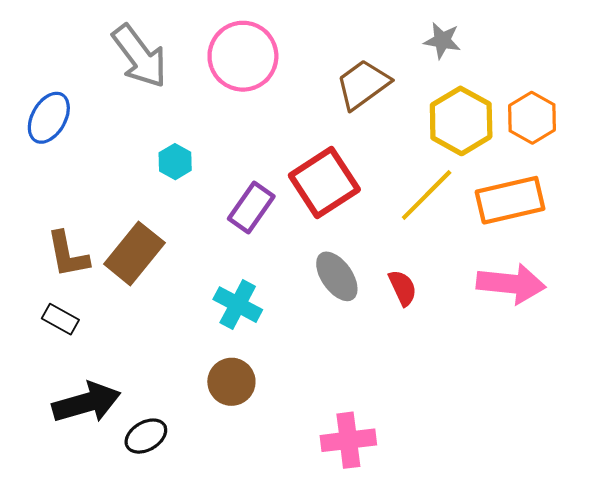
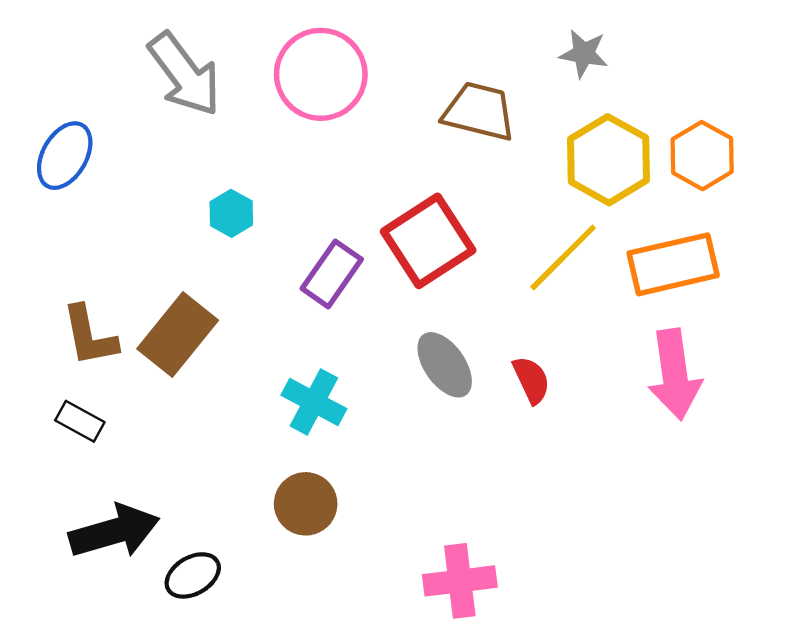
brown trapezoid: (363, 84) -> (479, 111), turned 50
pink arrow: (511, 284) -> (675, 374), turned 76

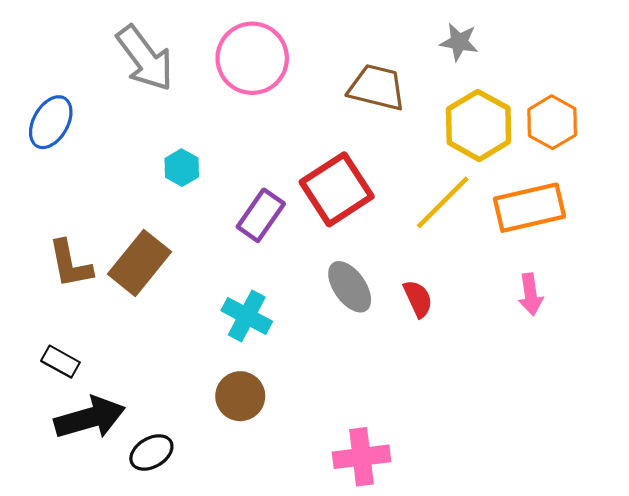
pink arrow: (675, 374) -> (530, 294), size x0.6
black rectangle: (80, 421) -> (60, 362), moved

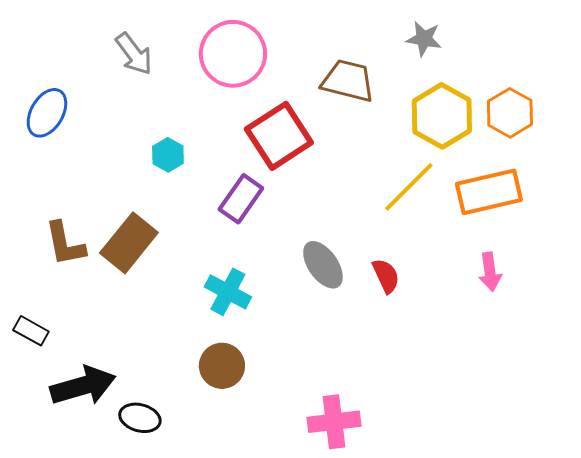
gray arrow: (145, 58) -> (134, 54), size x0.7
red square: (337, 189) -> (279, 136), moved
black rectangle: (60, 362) -> (31, 331), moved
black ellipse: (151, 452) -> (140, 418), turned 45

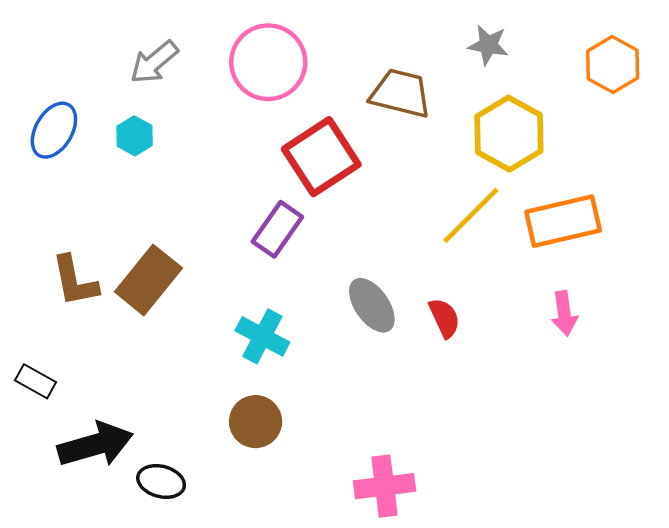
gray arrow: (134, 54) -> (154, 62), turned 87
orange hexagon: (510, 113) -> (613, 65), moved
cyan hexagon: (168, 155) -> (135, 136), moved

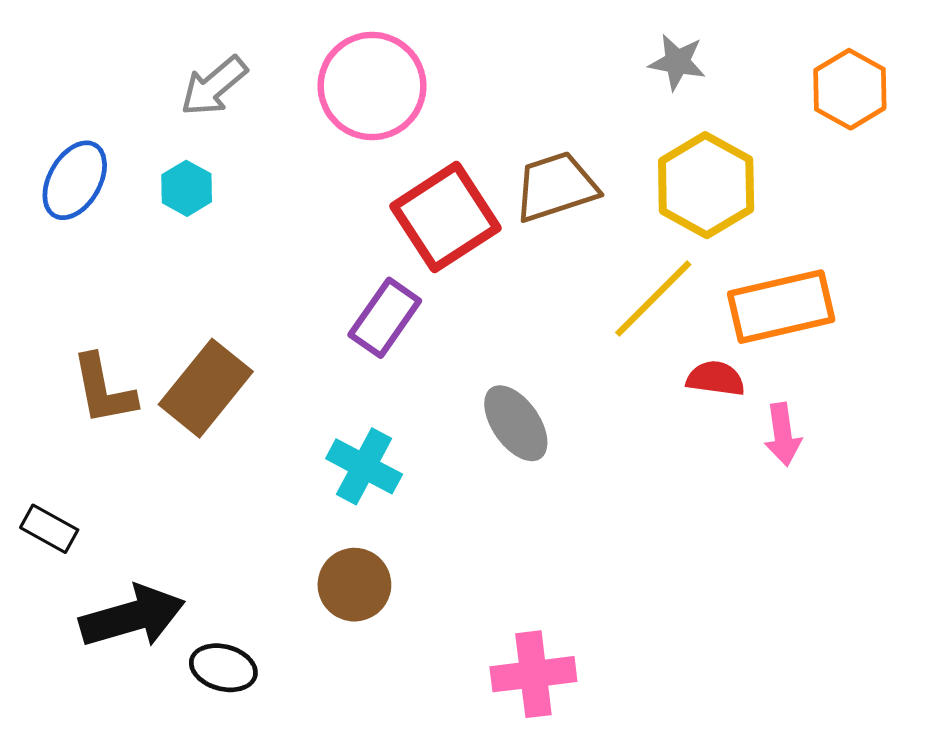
brown trapezoid: (401, 93) -> (556, 187), moved, turned -32
red semicircle: (444, 318) -> (716, 378), moved, turned -57

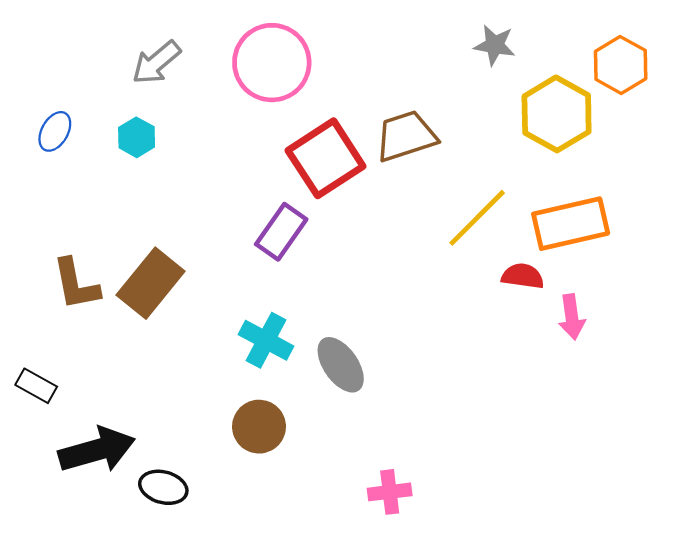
blue ellipse: (75, 180) -> (55, 131), size x0.7
yellow hexagon: (706, 185) -> (557, 114), moved
gray ellipse: (516, 423) -> (341, 365), moved
pink cross: (533, 674) -> (390, 492), size x0.7

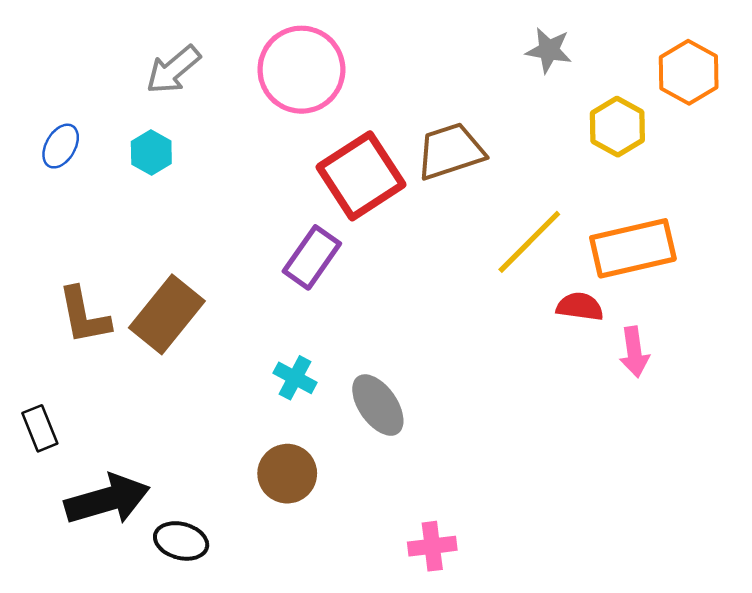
yellow hexagon: (557, 114) -> (617, 127), size x0.7
cyan cross: (266, 340) -> (295, 378), size x0.7
black rectangle: (36, 386) -> (40, 428), turned 39

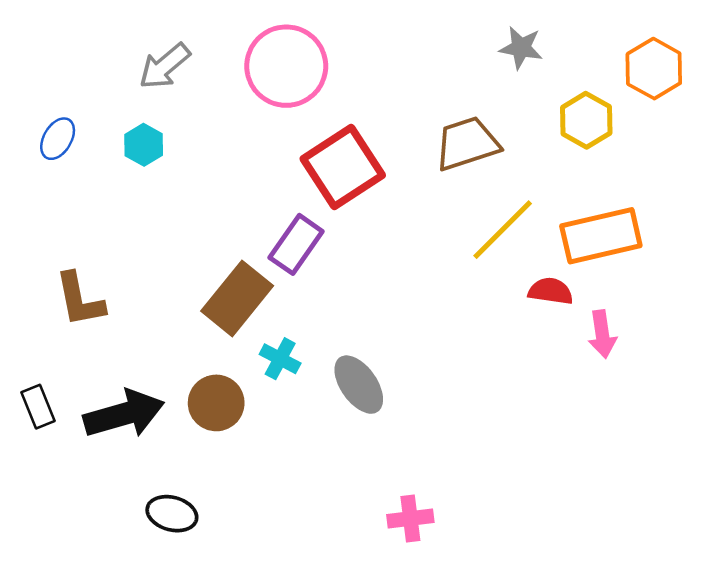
brown trapezoid: (450, 151) -> (467, 144), moved
brown rectangle: (167, 314) -> (237, 298), moved
brown circle: (287, 474) -> (216, 403), moved
black arrow: (107, 500) -> (124, 414), moved

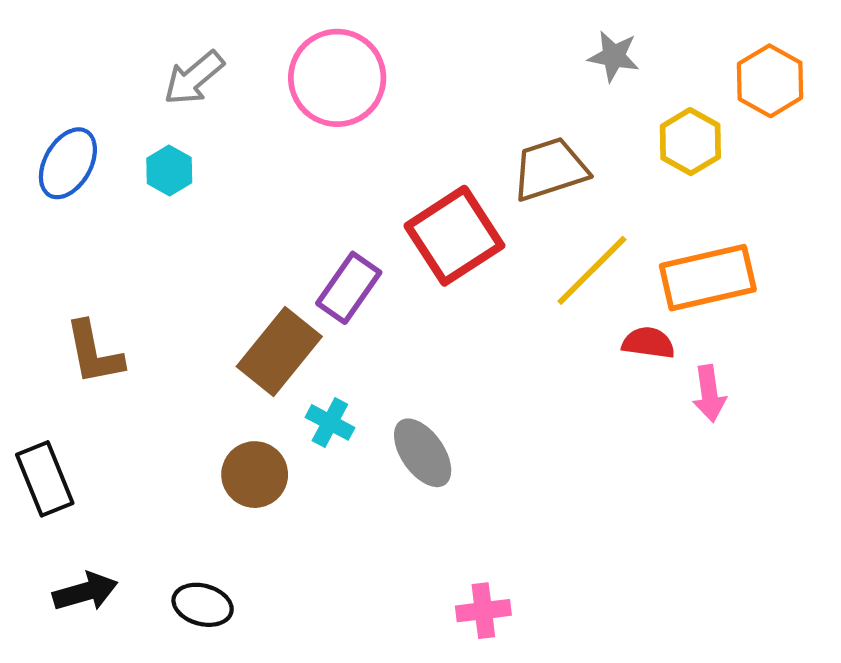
blue ellipse: (58, 139) -> (68, 163), size x1.4
red square: (343, 167) -> (454, 236), moved
black rectangle: (38, 407) -> (45, 479), size x1.4
black arrow: (124, 414) -> (85, 592), moved, size x0.7

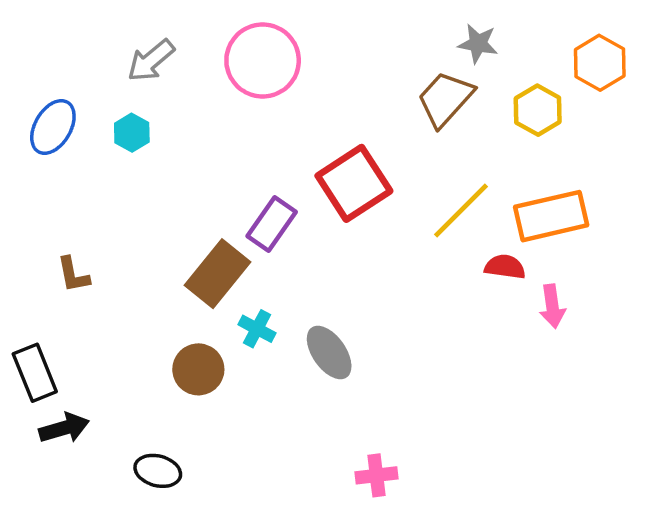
brown trapezoid: (550, 169) -> (445, 99), moved, turned -30
brown L-shape: (94, 353) -> (73, 275), size x0.7
black arrow: (85, 592) -> (64, 428), moved

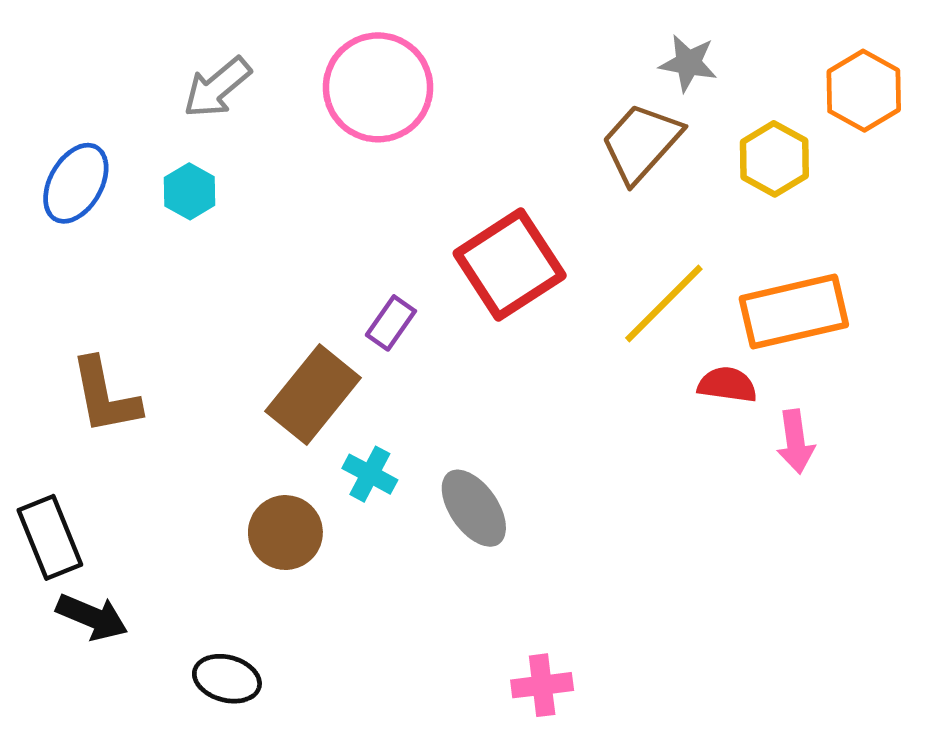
purple rectangle: (272, 224) -> (391, 323), size x0.7
brown L-shape: (73, 275) -> (105, 396), size x1.5
black arrow: (64, 428) -> (92, 617), turned 39

